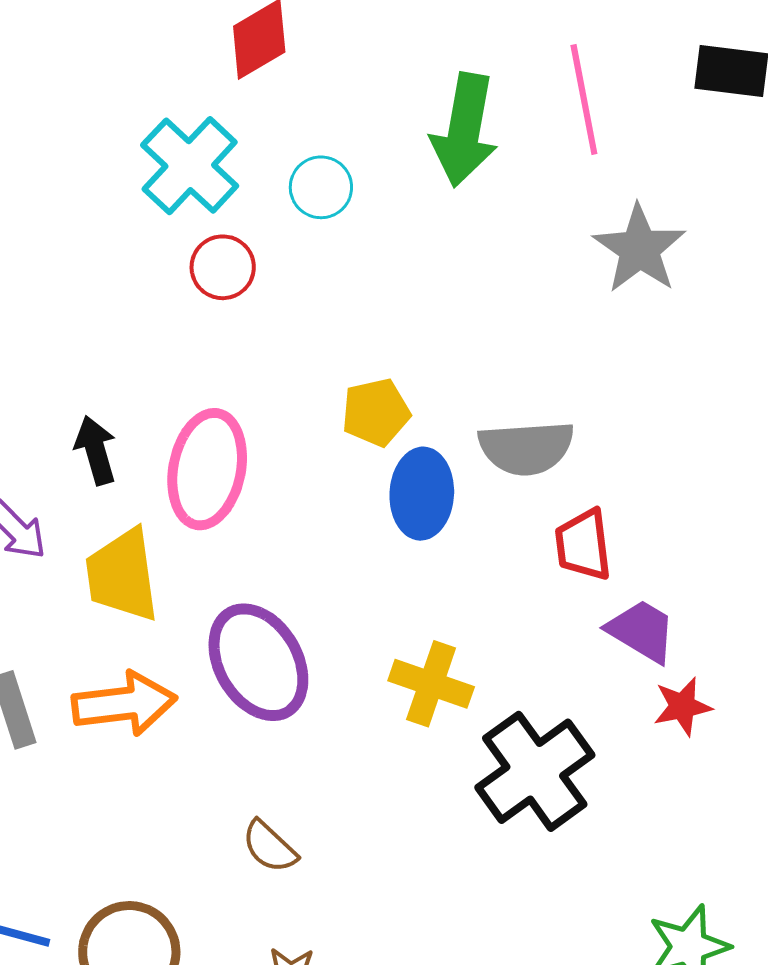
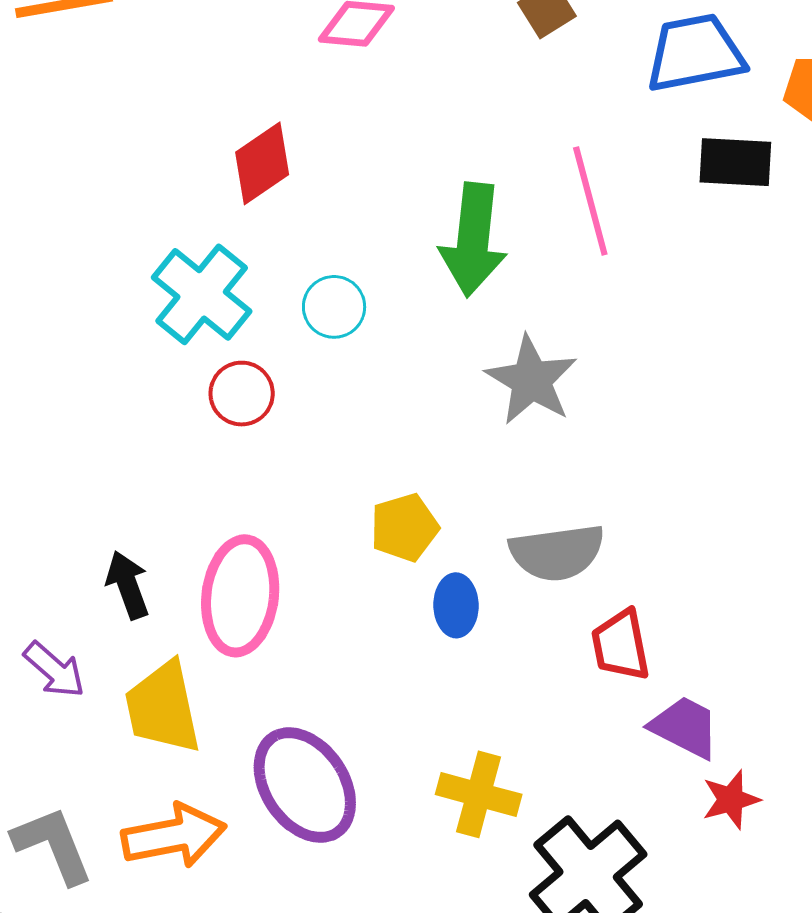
gray star: (639, 249) -> (531, 380), moved
blue ellipse: (422, 494) -> (456, 605), size x0.7

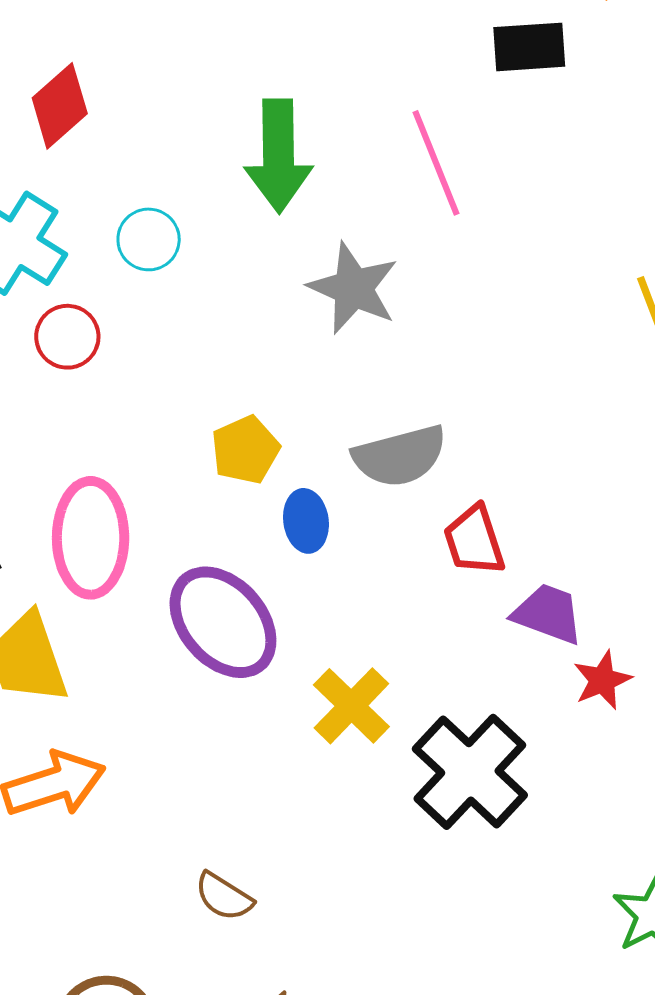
pink line: (590, 201) -> (436, 163), moved
purple ellipse: (305, 785) -> (223, 622), moved
yellow cross: (479, 794) -> (351, 706), turned 36

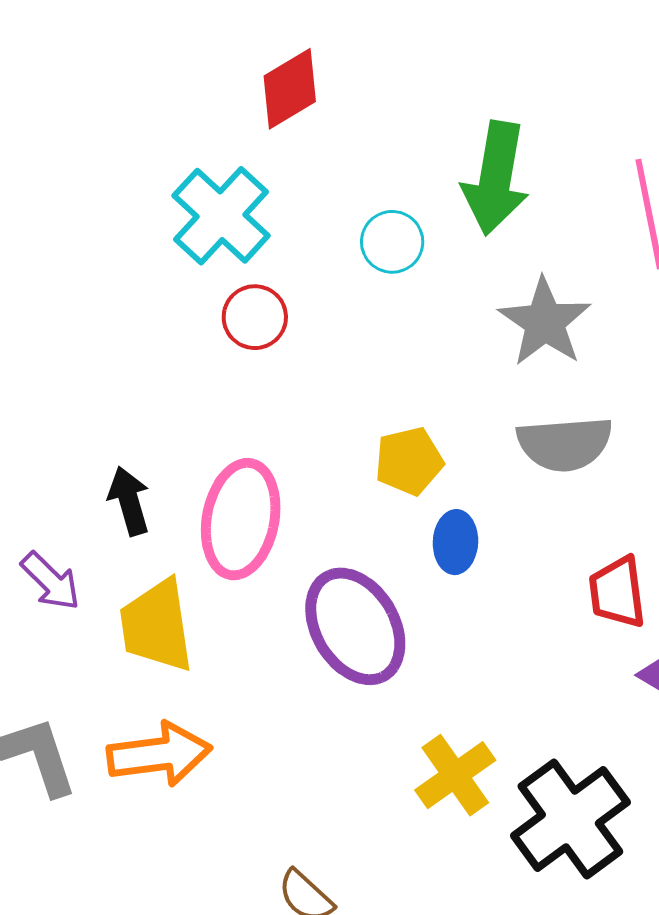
cyan circle: (149, 239) -> (392, 242), moved
gray semicircle: (400, 456) -> (565, 444), moved
yellow cross: (351, 706) -> (455, 775), moved

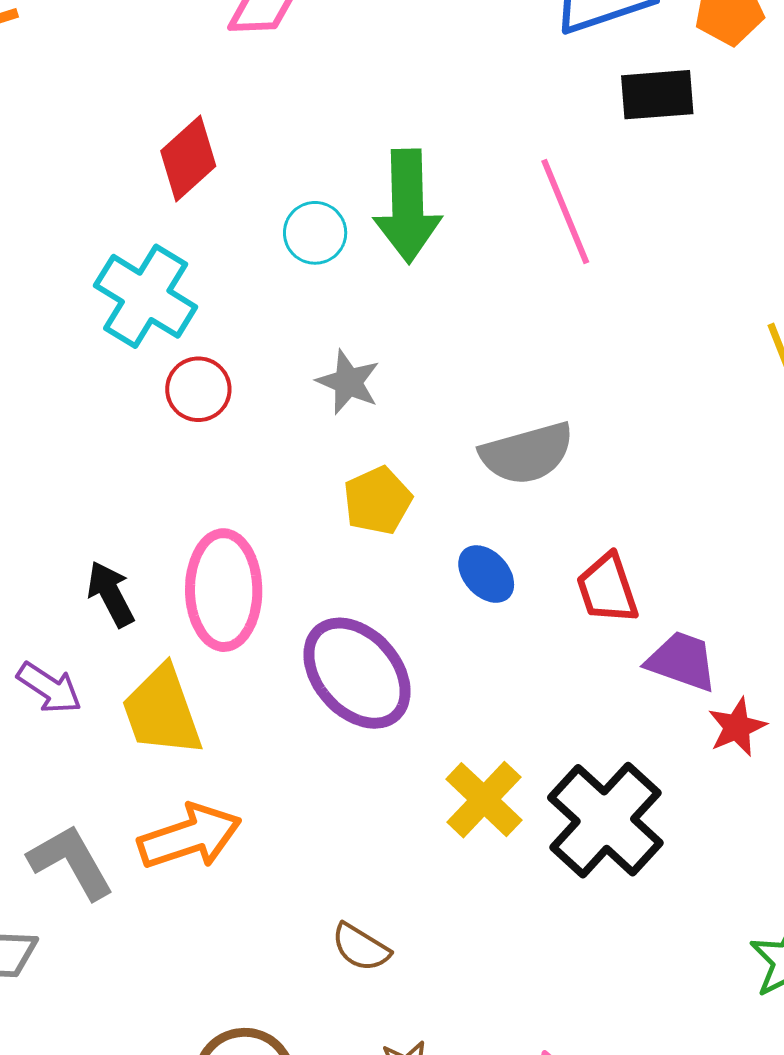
cyan circle: (392, 242) -> (315, 233), moved
gray star: (545, 322) -> (348, 382), moved, size x0.7
blue ellipse: (455, 542) -> (486, 574), moved, turned -34

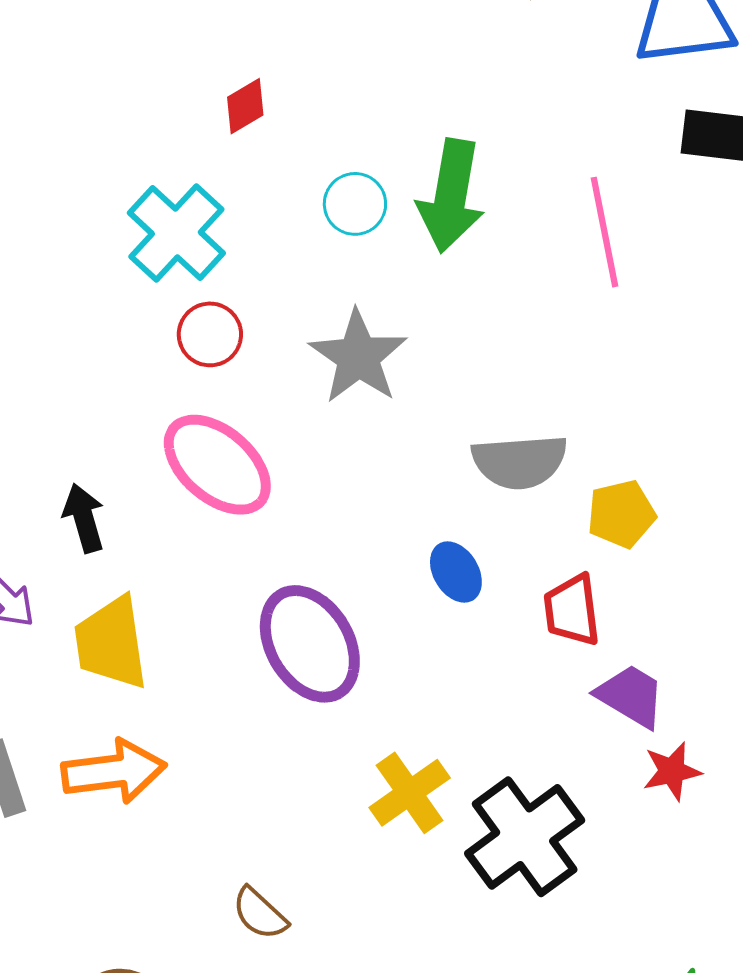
red diamond: (188, 158) -> (245, 106), size x0.7
gray star: (348, 382) -> (358, 357), size x1.5
yellow pentagon: (377, 501) -> (621, 514), moved
pink ellipse: (224, 590) -> (217, 465), moved, turned -60

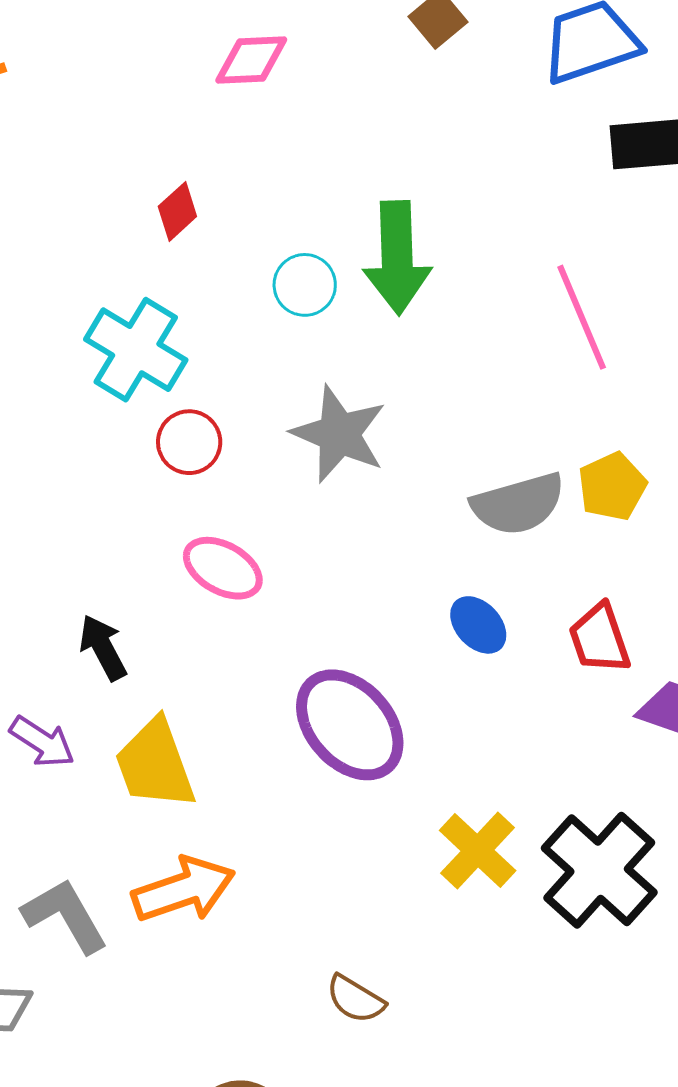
pink line: (604, 232) -> (582, 317), moved
pink ellipse: (217, 465) -> (223, 568), size x0.7
yellow pentagon: (621, 514) -> (612, 486), moved

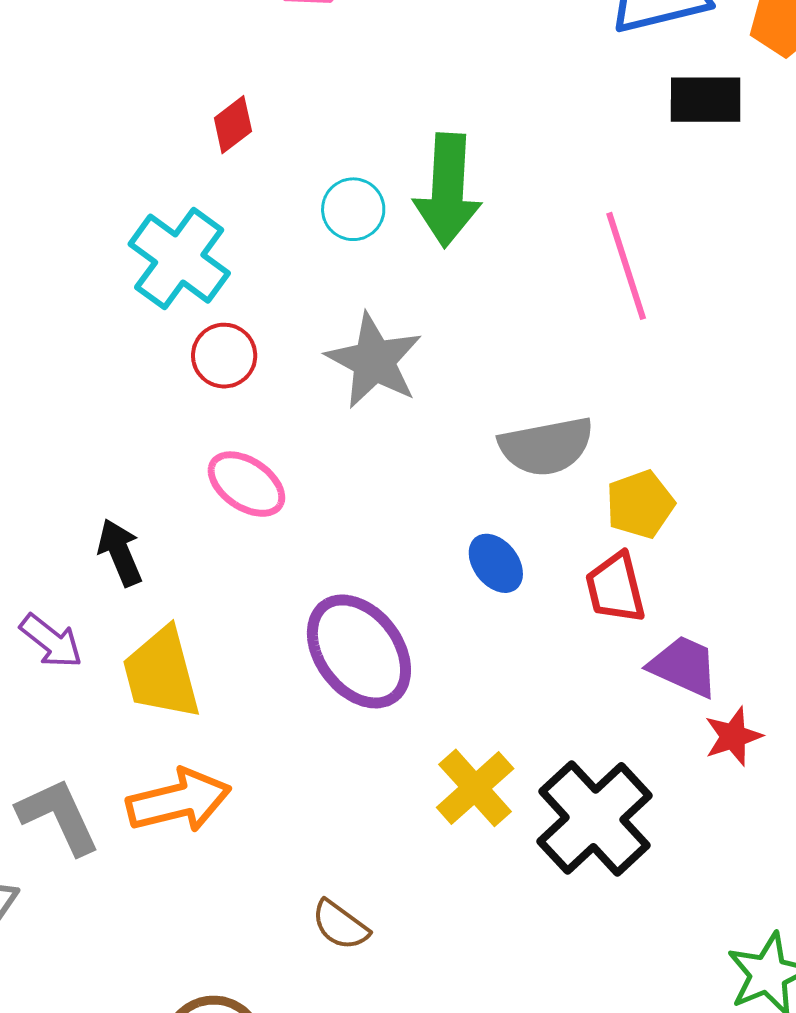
yellow pentagon: (612, 486) -> (640, 504), moved

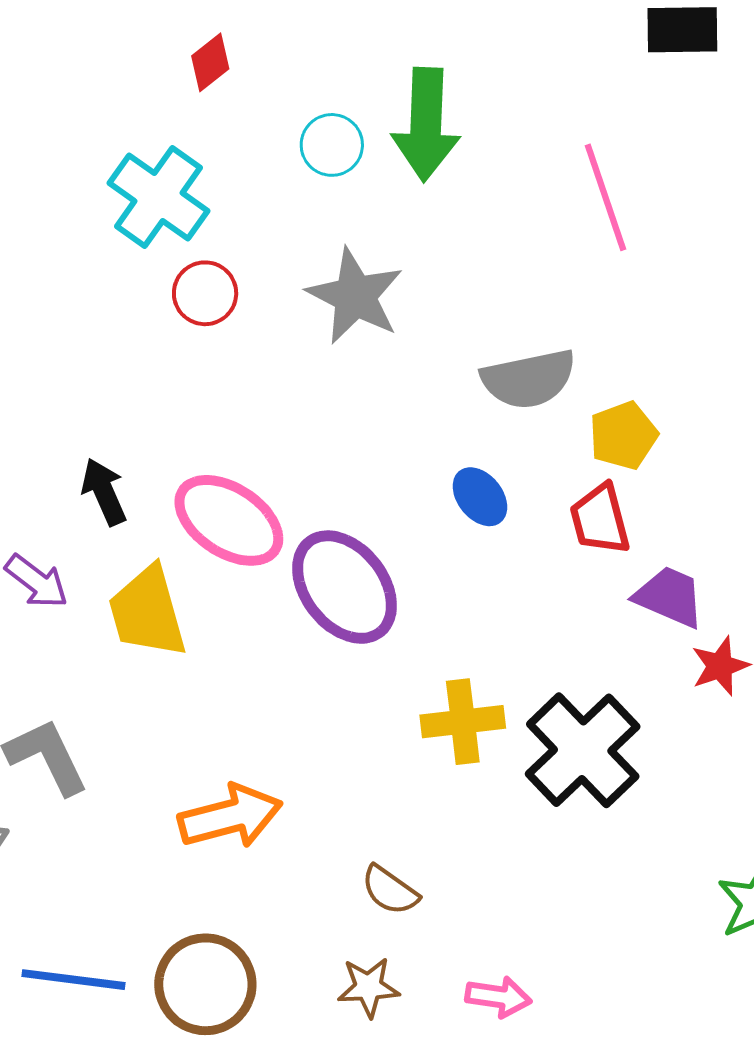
pink ellipse: (246, 484) -> (229, 520), moved, size x1.4
yellow cross: (475, 788) -> (463, 722), turned 36
orange arrow: (179, 801) -> (230, 816), moved
brown semicircle: (340, 925) -> (390, 890), moved

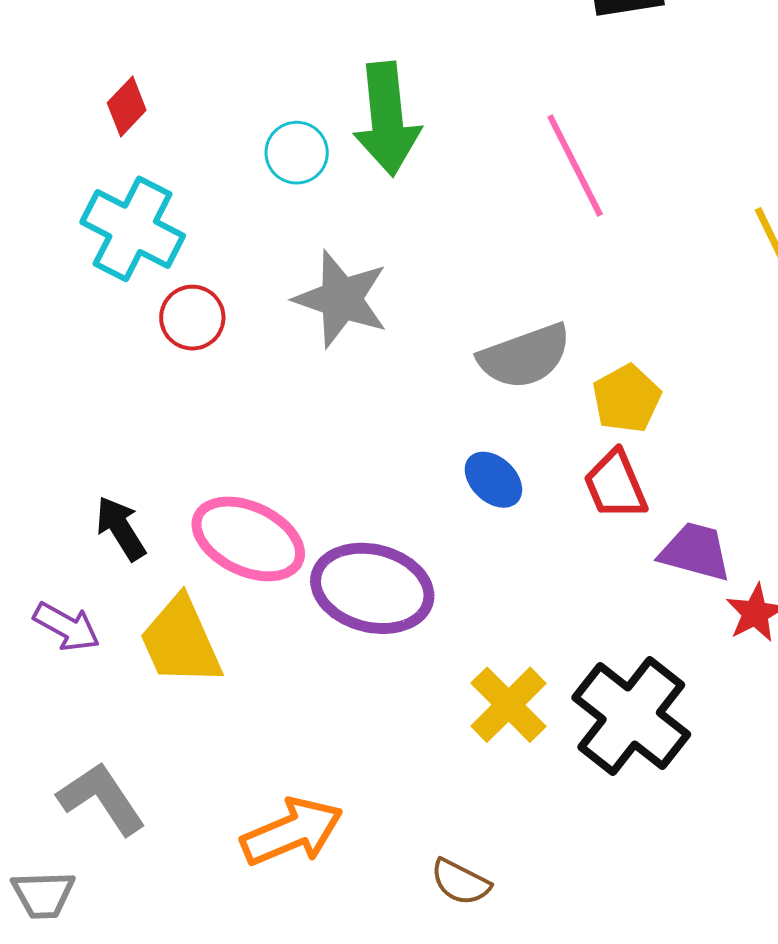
red diamond: (210, 62) -> (127, 107), moved
purple ellipse: (344, 587) -> (372, 588), turned -30
yellow cross: (463, 722) -> (509, 705), turned -30

